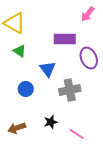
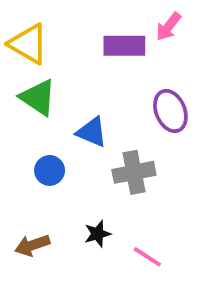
purple rectangle: (65, 39) -> (124, 46), moved
green triangle: (20, 51) -> (38, 98), size x1.5
blue triangle: (48, 69) -> (92, 132), turned -30

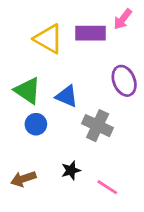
yellow triangle: (28, 44) -> (49, 39), moved
green triangle: (38, 98) -> (28, 91), moved
gray cross: (134, 172) -> (98, 126), turned 36

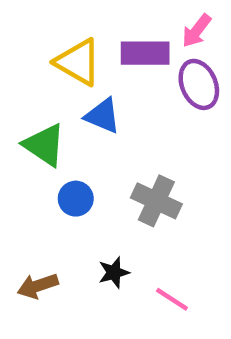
purple ellipse: (124, 81) -> (199, 84), moved
blue triangle: (67, 96) -> (103, 116), moved
blue circle: (36, 124) -> (76, 199), moved

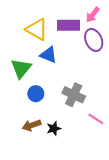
green triangle: (44, 145) -> (21, 68), turned 35
brown arrow: (38, 286) -> (32, 125), moved
pink line: (172, 299) -> (96, 119), moved

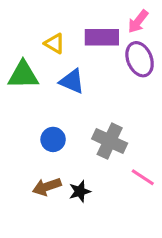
yellow triangle: (37, 29) -> (55, 43), size x0.6
green triangle: (21, 68) -> (23, 75), moved, turned 50

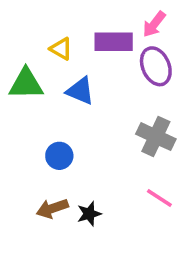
gray cross: (110, 141) -> (156, 137), moved

